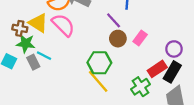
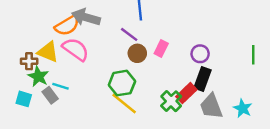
green star: (26, 43) -> (38, 76), turned 30
red rectangle: (157, 69) -> (186, 93), moved

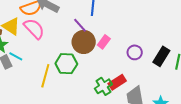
brown circle: (137, 53) -> (84, 42), size x1.5
black rectangle: (203, 79) -> (161, 56), moved
yellow line: (124, 103) -> (45, 76), moved, turned 55

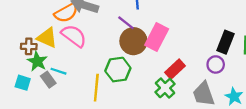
pink rectangle: (104, 42) -> (157, 37), size x1.6
purple circle: (135, 52) -> (216, 64), moved
red rectangle: (117, 82) -> (175, 69), moved

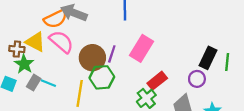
purple line: (126, 23) -> (112, 54), moved, turned 66
brown circle: (133, 41) -> (92, 58), moved
cyan line: (59, 71) -> (48, 83), moved
gray rectangle: (48, 80) -> (34, 83), turned 63

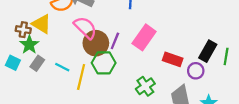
pink semicircle: (61, 42) -> (85, 28), moved
red rectangle: (157, 81) -> (173, 59), moved, turned 54
cyan line: (48, 83) -> (62, 67), moved

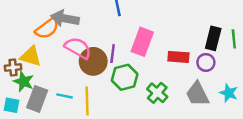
gray rectangle: (37, 63) -> (37, 99), size x1.5
green hexagon: (104, 63) -> (125, 77), moved

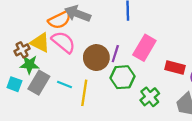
pink semicircle: (78, 48) -> (63, 42), moved
brown cross: (13, 67) -> (22, 50), turned -32
green star: (24, 82) -> (29, 65), turned -30

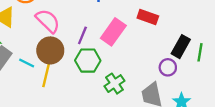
pink semicircle: (63, 42) -> (48, 21), moved
brown circle: (96, 58) -> (50, 50), moved
red rectangle: (175, 68) -> (148, 17), moved

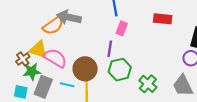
pink semicircle: (48, 21) -> (55, 58), moved
pink rectangle: (113, 32) -> (122, 28), moved, size x0.6

